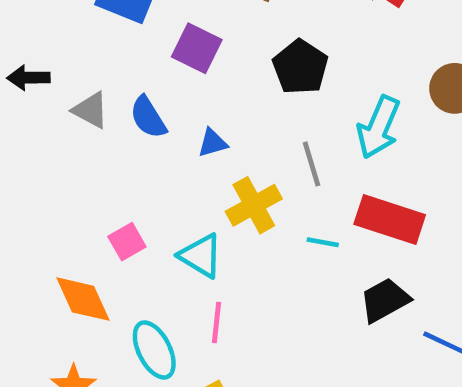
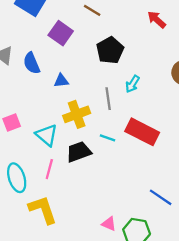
cyan arrow: (378, 127) -> (132, 84), moved, size x0.6
black trapezoid: (385, 300) -> (79, 152), moved

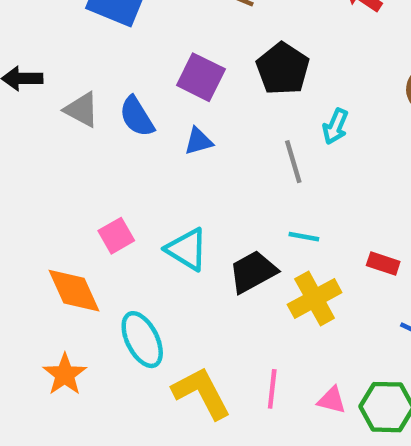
purple square: (61, 33) -> (201, 77), moved
yellow cross: (77, 114) -> (315, 299), moved
red rectangle: (142, 132) -> (383, 264), moved, size x0.5
pink line: (49, 169) -> (272, 389), moved

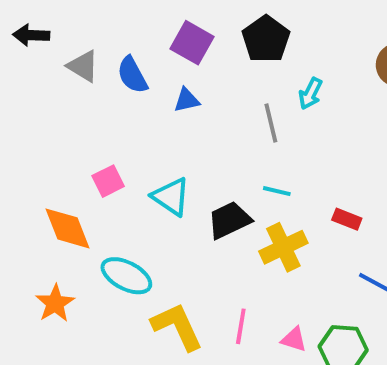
cyan ellipse: (142, 340) -> (126, 276), turned -39

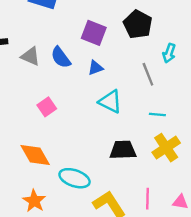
pink square: (108, 181) -> (47, 107), moved
cyan triangle: (171, 197) -> (110, 102), moved
black trapezoid: (229, 220) -> (123, 150), moved, turned 32

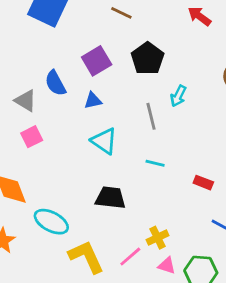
purple square: (94, 33) -> (97, 61), turned 30
gray triangle: (30, 56) -> (26, 101), moved
yellow cross: (166, 148) -> (157, 238), moved, size x0.7
pink line: (147, 199) -> (130, 257), turned 40

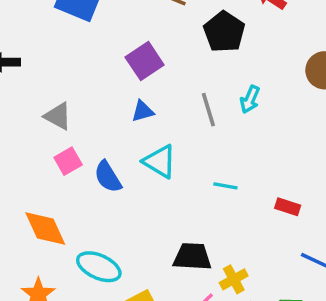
black pentagon: (148, 58) -> (224, 32), moved
blue semicircle: (55, 83) -> (108, 177), moved
gray line: (151, 116) -> (208, 110), moved
black trapezoid: (110, 198) -> (192, 257), moved

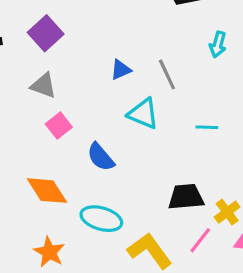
purple square: (145, 61) -> (46, 33), moved
gray line: (208, 110) -> (167, 74), moved
blue semicircle: (108, 177) -> (101, 157), moved

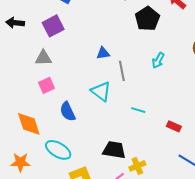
blue triangle: (121, 70) -> (103, 53), moved
gray triangle: (43, 86) -> (43, 58), turned -36
orange star: (49, 252) -> (20, 162), turned 30

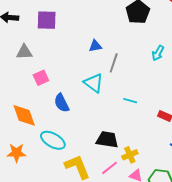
purple square: (53, 26) -> (47, 20), turned 30
gray triangle: (43, 58) -> (24, 52), moved
cyan arrow: (158, 60) -> (158, 53), moved
gray line: (122, 71) -> (114, 63), turned 30

